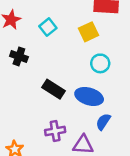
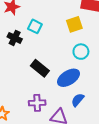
cyan square: (48, 27) -> (35, 26), moved, turned -32
blue ellipse: (89, 96) -> (68, 78), turned -55

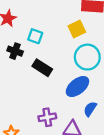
cyan circle: (81, 52) -> (87, 57), size x1.5
black rectangle: (40, 68) -> (42, 68), moved

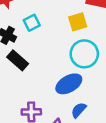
cyan square: (35, 36) -> (32, 23), turned 35
black rectangle: (42, 68) -> (18, 60), moved

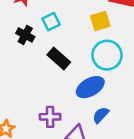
black rectangle: (18, 60) -> (59, 59), moved

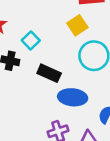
blue ellipse: (90, 87) -> (73, 97), moved, turned 52

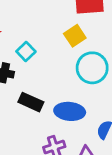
black rectangle: (49, 73) -> (31, 102), moved

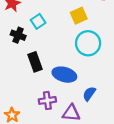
black rectangle: (31, 102) -> (35, 62), turned 36

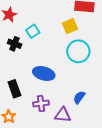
black rectangle: (35, 62) -> (14, 89), moved
blue ellipse: (64, 75) -> (44, 73), moved

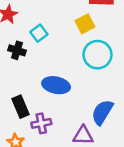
blue semicircle: (79, 97) -> (102, 112), size x1.5
purple cross: (41, 103) -> (41, 123), moved

